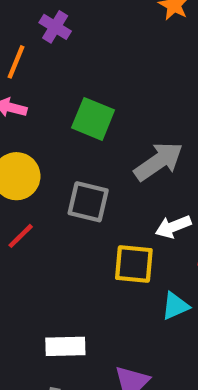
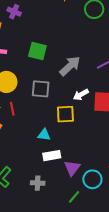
red line: (21, 236) -> (12, 109), turned -48
cyan triangle: (175, 306) -> (44, 135), moved, turned 40
white rectangle: (65, 346) -> (52, 156), moved

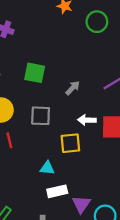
gray arrow: (70, 66) -> (73, 88), size x0.6
white arrow: (81, 95) -> (87, 120), turned 35

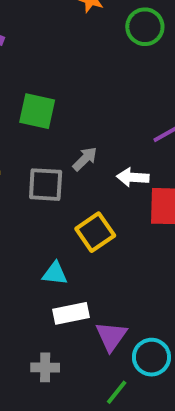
gray arrow: (73, 88) -> (85, 159), moved
white arrow: (87, 120) -> (133, 177), moved
yellow square: (70, 143) -> (95, 232), turned -30

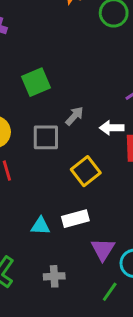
green square: (37, 111) -> (36, 82), turned -32
cyan triangle: (55, 274) -> (40, 226), moved
white rectangle: (71, 313) -> (75, 219), moved

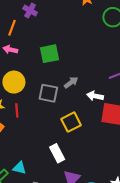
white rectangle: (75, 219) -> (57, 153), turned 66
cyan triangle: (40, 226) -> (19, 168), moved

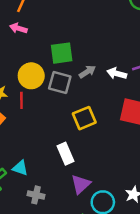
green square: (49, 54) -> (62, 53), moved
yellow circle: (14, 82) -> (31, 76), moved
white arrow: (95, 96) -> (117, 73), moved

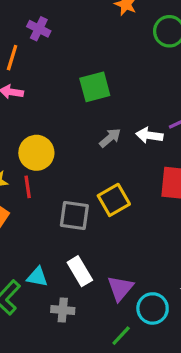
green square: (62, 53) -> (95, 87), moved
gray square: (60, 82) -> (74, 216), moved
white rectangle: (65, 154) -> (80, 271), moved

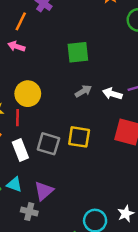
yellow square: (114, 200) -> (79, 137), turned 30
white rectangle: (80, 271) -> (20, 150), moved
purple triangle: (120, 288) -> (44, 191), moved

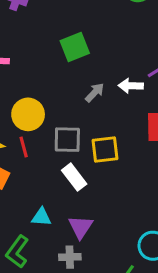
gray square: (48, 144) -> (67, 140), moved
white rectangle: (20, 150) -> (74, 177), moved
cyan triangle: (14, 184) -> (41, 217), moved

